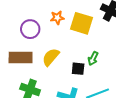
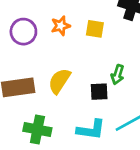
yellow square: (81, 23) -> (95, 29), size x0.6
purple circle: (30, 29) -> (23, 32), moved

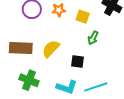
green arrow: (118, 75) -> (93, 38), moved

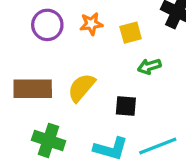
yellow square: (83, 17) -> (131, 33), turned -32
green arrow: (93, 38) -> (149, 66), turned 48

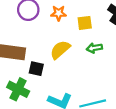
yellow semicircle: (81, 88) -> (60, 50), moved
black square: (126, 106) -> (36, 69), moved

